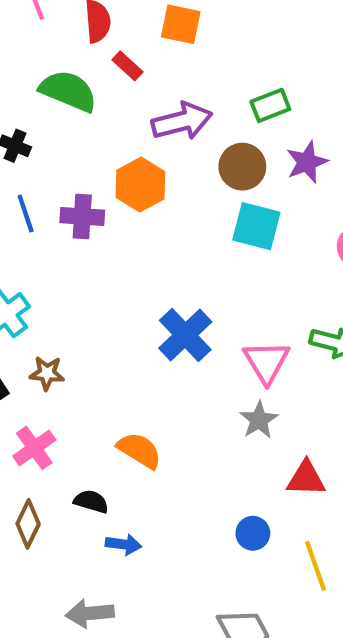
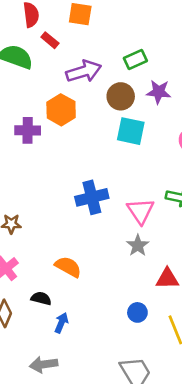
purple star: (307, 162) -> (159, 92), turned 30
blue cross: (185, 335) -> (92, 197), turned 32
blue arrow: (123, 544) -> (61, 323), turned -72

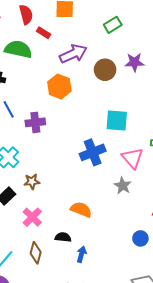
green rectangle: (135, 59) -> (113, 25), moved
purple cross: (28, 130) -> (35, 122), moved
cyan square: (131, 131) -> (117, 121), moved
gray star: (138, 245) -> (123, 186), moved

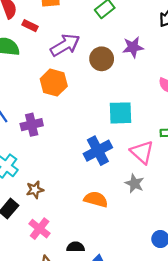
orange semicircle: (81, 210) -> (96, 199), moved

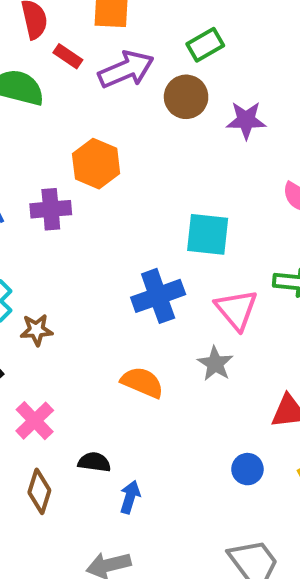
purple arrow: (65, 45) -> (126, 69), moved
brown circle: (102, 59) -> (186, 97), moved
purple cross: (32, 125) -> (51, 209), moved
brown star: (35, 190) -> (36, 330), moved

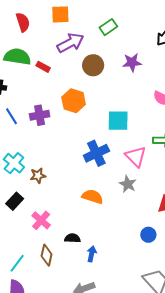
red rectangle: (68, 56) -> (43, 67), moved
brown circle: (186, 97) -> (93, 65), moved
orange hexagon: (96, 164) -> (74, 101), moved

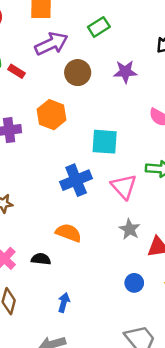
gray star: (128, 184) -> (130, 229), moved
black semicircle: (72, 238) -> (41, 259), moved

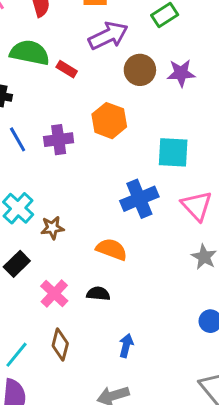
purple star: (125, 72) -> (181, 73), moved
orange semicircle: (69, 233) -> (112, 249), moved

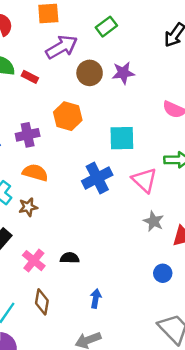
orange semicircle: (112, 249) -> (35, 173), moved

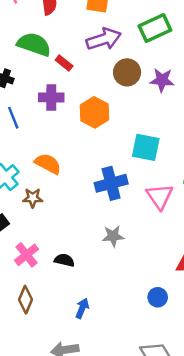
green rectangle: (106, 27) -> (155, 28), size x1.4
purple cross: (28, 135) -> (51, 97), moved
gray star: (154, 221) -> (113, 236), moved, turned 30

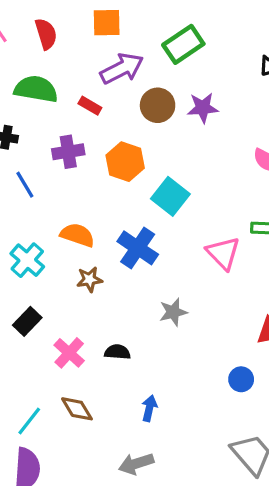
red rectangle: (64, 63) -> (90, 106), moved
cyan square: (146, 147) -> (170, 196), moved, turned 36
blue cross: (111, 183) -> (138, 248), moved, turned -32
brown star: (33, 198) -> (89, 279), moved
brown diamond: (25, 300) -> (77, 409), turned -44

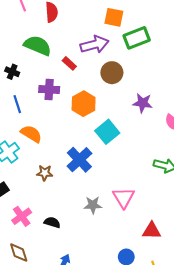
orange square: (107, 23) -> (114, 17), moved
purple star: (203, 108) -> (143, 103), moved
orange semicircle: (77, 235) -> (31, 134), moved
pink triangle: (223, 253) -> (124, 198), moved

